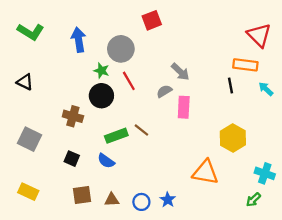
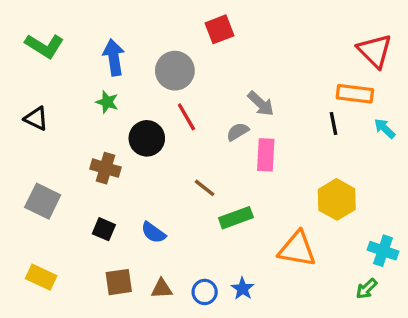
green star: (101, 71) -> (107, 102), moved
green rectangle: (116, 136) -> (236, 218), moved

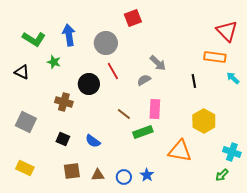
green L-shape: (44, 46) -> (34, 39), moved
green star: (107, 102) -> (54, 62), moved
black line: (333, 123) -> (194, 81), moved
pink rectangle: (266, 155) -> (155, 109), moved

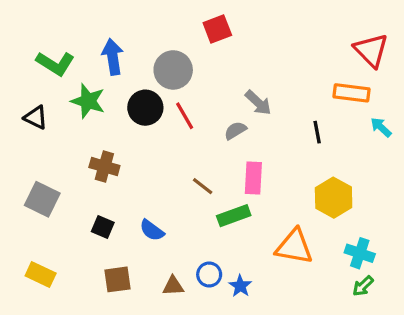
green star: (54, 62) -> (88, 101), size x1.5
black circle: (89, 84) -> (145, 108), moved
cyan cross: (232, 152) -> (360, 253), moved
brown triangle: (98, 175) -> (173, 286), moved
blue circle: (124, 177) -> (209, 275), moved

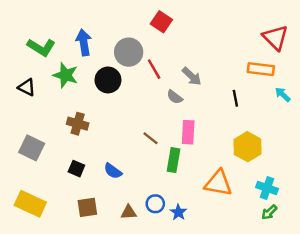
red square: (217, 29) -> (161, 22), turned -35
red line: (185, 116) -> (154, 69), moved
gray semicircle: (235, 130) -> (175, 97), turned -112
green rectangle: (234, 216) -> (174, 160), turned -60
yellow rectangle: (41, 275) -> (30, 204), size x1.4

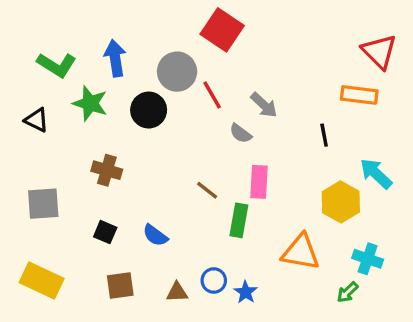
red square: (161, 22) -> (222, 30), size x1.4
cyan arrow: (283, 95) -> (376, 174), moved, size x1.5
gray square: (32, 148) -> (43, 204), turned -30
green arrow: (269, 212) -> (348, 292), moved

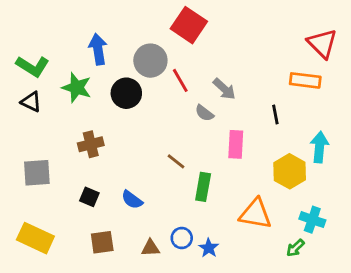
green L-shape: (57, 65) -> (33, 66), moved
brown cross: (107, 170) -> (91, 144), turned -30
cyan arrow: (376, 174) -> (319, 147), turned 52
pink rectangle: (259, 182) -> (236, 144), moved

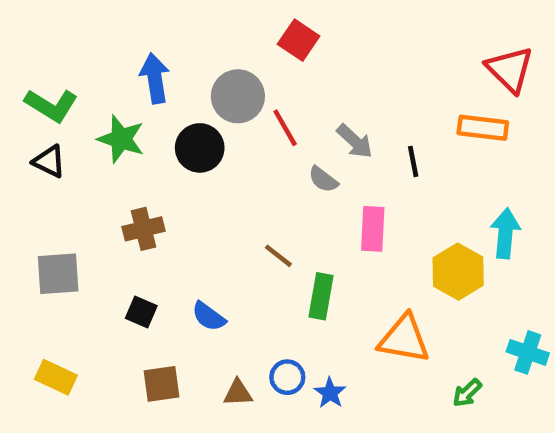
red square: (189, 25) -> (299, 40), size x0.7
black line: (275, 114) -> (413, 161), moved
cyan cross: (312, 220) -> (528, 352), moved
yellow rectangle: (35, 238) -> (56, 377), size x0.7

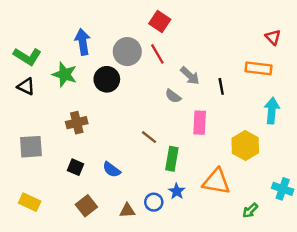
red triangle: (510, 69) -> (273, 37), size x0.6
red line: (285, 128) -> (157, 54), moved
cyan arrow: (505, 233) -> (272, 111), moved
brown square: (161, 384) -> (86, 206), turned -30
blue star: (330, 393) -> (177, 191), moved

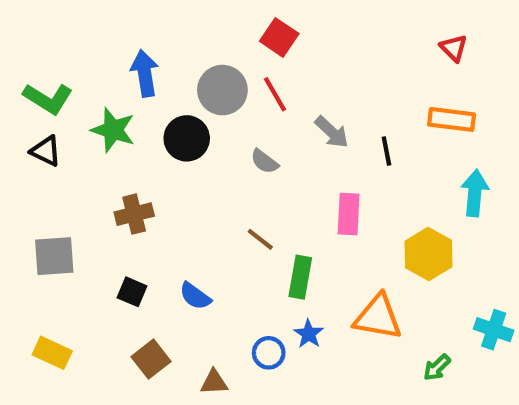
red triangle: (273, 37) -> (454, 48), moved
gray semicircle: (173, 96) -> (264, 162), moved
brown triangle: (127, 211) -> (214, 382), moved

